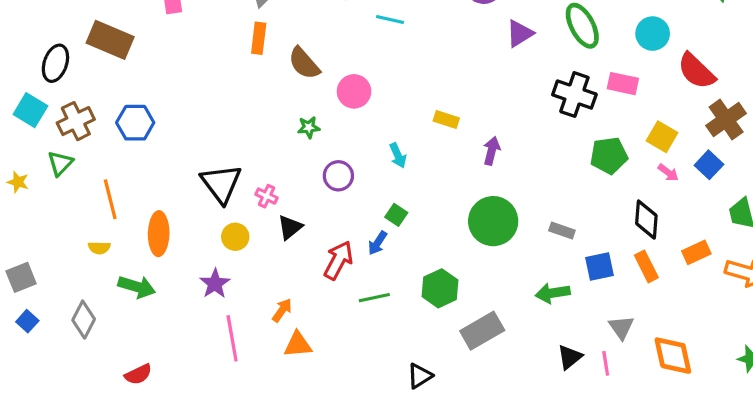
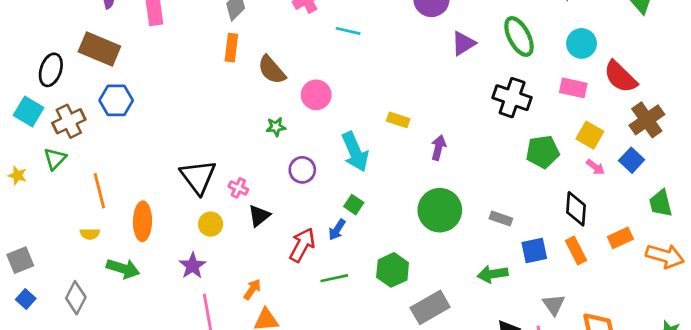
pink rectangle: (623, 84) -> (573, 88), moved
blue hexagon: (135, 123) -> (116, 100), moved
cyan arrow: (398, 155) -> (355, 152), size x1.8

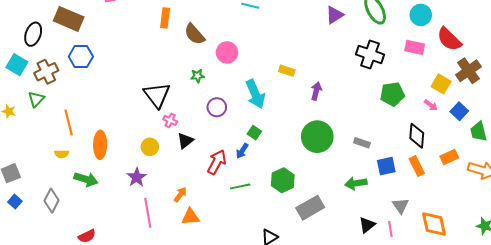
yellow square: (590, 135) -> (441, 84), moved
blue square: (632, 160) -> (459, 111), moved
black triangle: (198, 177) -> (157, 95), moved

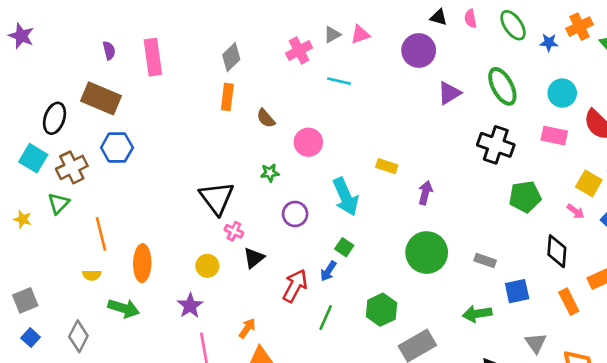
brown semicircle: (194, 34) -> (266, 118), size x0.7
orange rectangle: (417, 166) -> (569, 302), moved
green line: (240, 186) -> (326, 318), turned -54

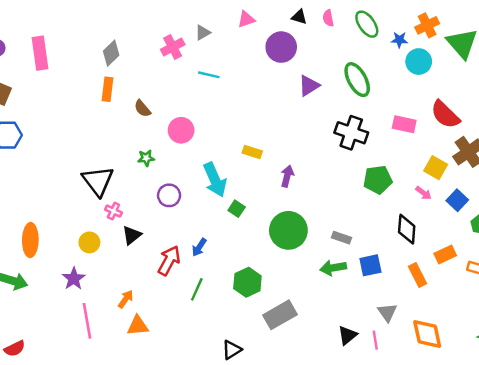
pink triangle: (360, 35) -> (246, 19), moved
cyan circle: (562, 93) -> (419, 62), moved
green square: (344, 247) -> (237, 209), moved
green arrow: (477, 314) -> (333, 268), moved

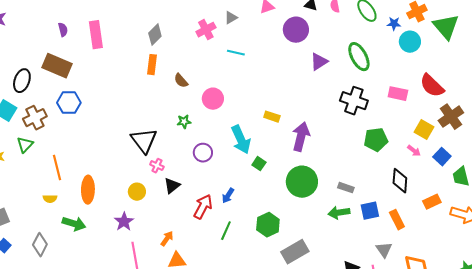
purple arrow: (287, 176) -> (301, 137), size x1.6
orange rectangle: (417, 275) -> (397, 220), moved

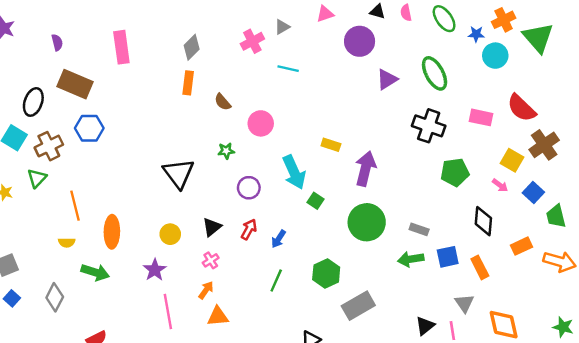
purple semicircle: (63, 30) -> (57, 42), moved
pink cross: (157, 166) -> (211, 260), moved, turned 32
red arrow: (203, 207) -> (249, 229), moved, size x0.7

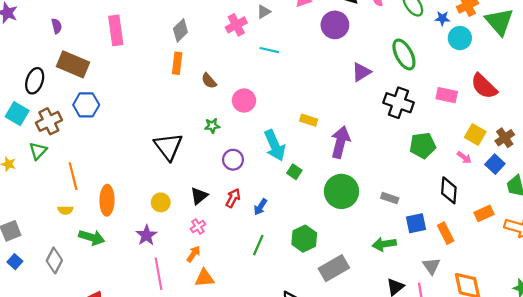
purple triangle: (387, 79) -> (361, 72), moved
brown cross: (544, 145) -> (505, 138), moved, size x0.7
green arrow: (411, 259) -> (384, 244), moved

